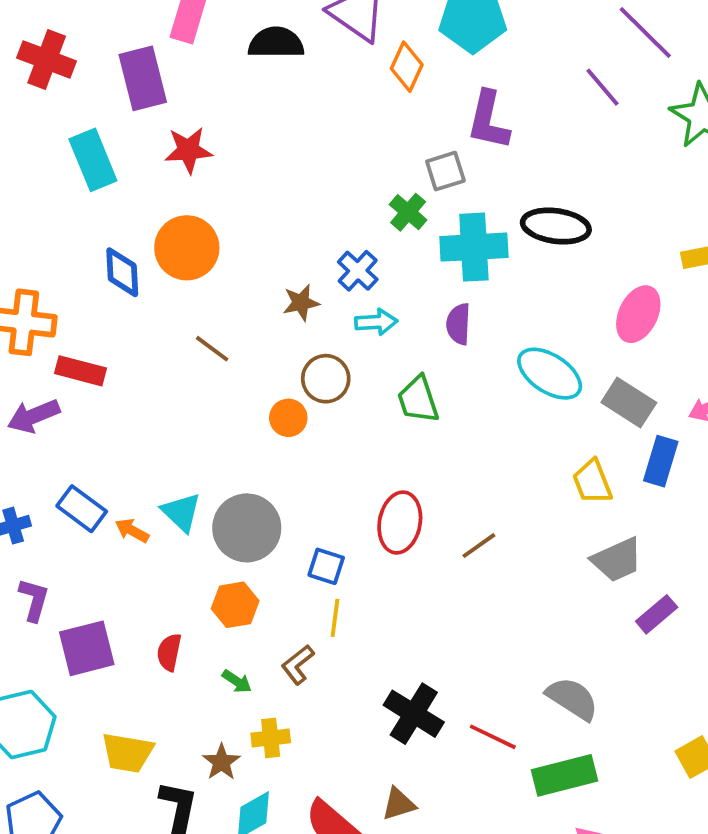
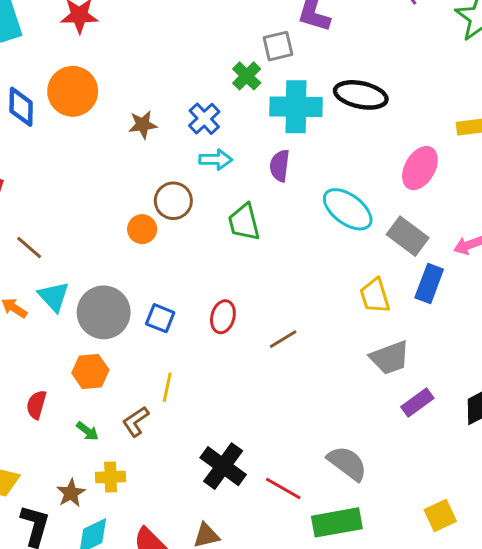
brown star: (301, 303) -> (143, 125), moved
brown line: (212, 349) -> (29, 248), moved
red ellipse: (400, 523) -> (223, 317), size x0.7
blue square: (326, 566) -> (160, 318), moved

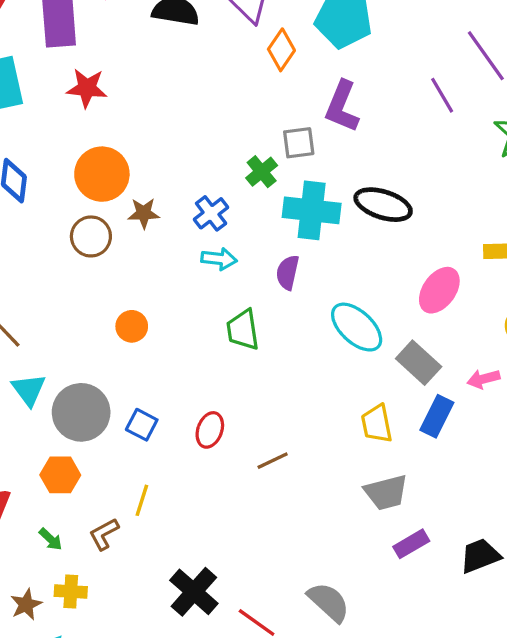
orange circle: (73, 91) -> (102, 174), moved
brown circle: (173, 201) -> (91, 236), moved

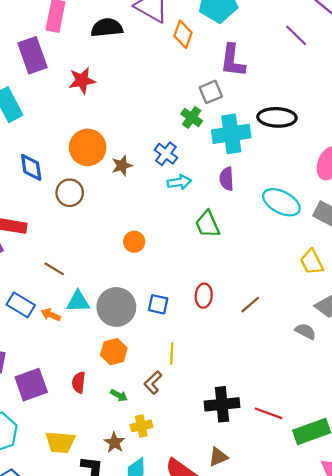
red star: (87, 88) -> (82, 80), moved
brown circle: (91, 236) -> (70, 193), moved
cyan triangle: (29, 390) -> (78, 302), turned -40
black cross: (194, 592) -> (222, 404), turned -32
gray semicircle: (329, 602) -> (305, 331), moved, size x0.7

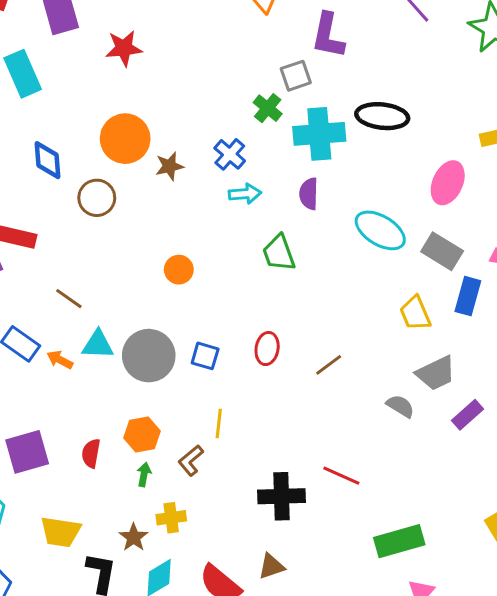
orange hexagon: (114, 352) -> (142, 435), moved
green arrow: (119, 395) -> (144, 475), turned -112
red line: (269, 413) -> (341, 476), moved

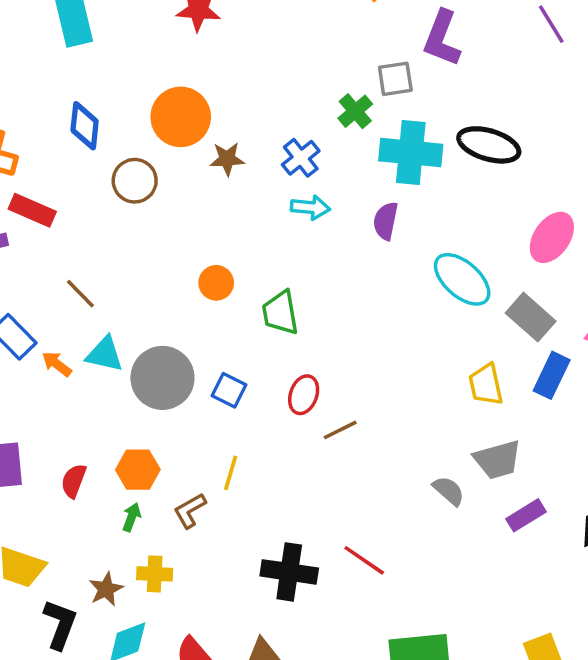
green trapezoid: (279, 253) -> (280, 313), moved
brown line: (329, 365) -> (340, 430), moved

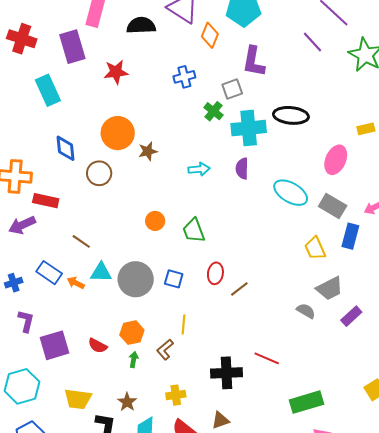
blue cross: (301, 158) -> (184, 77), moved, turned 35
red semicircle: (74, 481) -> (98, 346), turned -72
yellow cross: (155, 574) -> (176, 395), moved

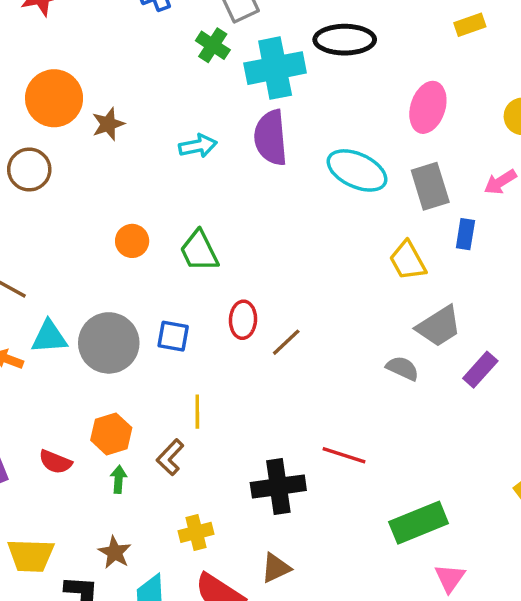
yellow rectangle: (366, 129) -> (470, 25), moved
purple semicircle: (242, 169) -> (271, 138), size x1.5
gray rectangle: (333, 206) -> (430, 186), turned 48
blue rectangle: (350, 236) -> (465, 234), size x0.7

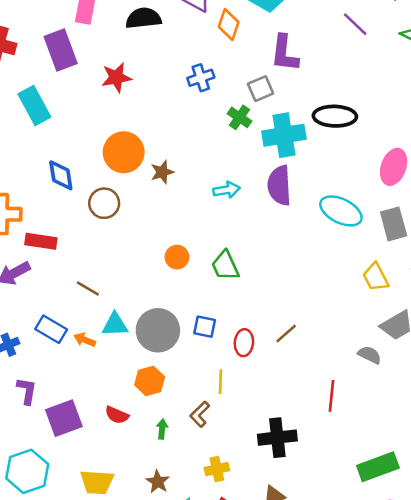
red ellipse: (243, 320) -> (244, 343), moved
orange hexagon: (111, 434) -> (150, 381), moved
red line: (344, 455) -> (331, 396), moved, turned 76

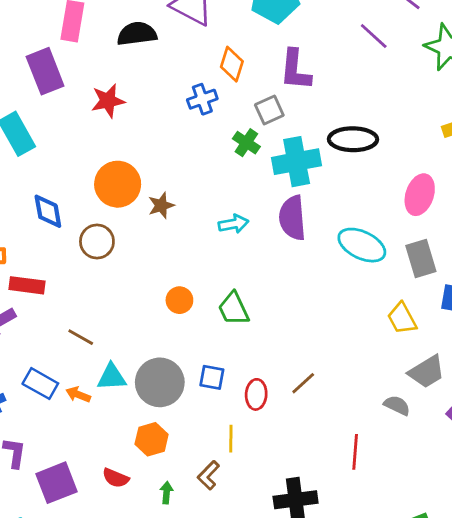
orange diamond: (229, 24) -> (232, 64), moved

